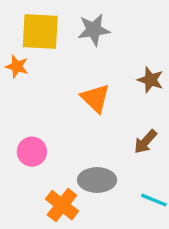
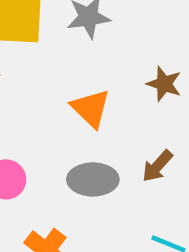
gray ellipse: (97, 180) -> (93, 179), moved

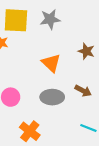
brown arrow: (157, 166) -> (83, 91), turned -105

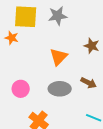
orange triangle: (51, 63) -> (59, 57), turned 30

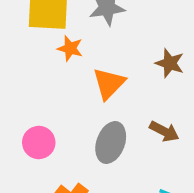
orange star: (12, 38) -> (70, 48), moved
gray ellipse: (60, 89) -> (111, 143), turned -70

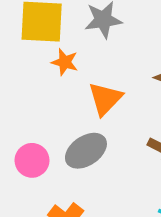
gray ellipse: (111, 143) -> (86, 151), moved, turned 36

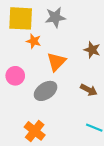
pink circle: (32, 160) -> (15, 76), moved

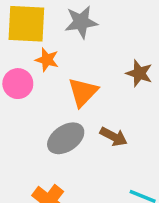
pink circle: (15, 76) -> (18, 84), moved
brown arrow: (89, 90) -> (114, 137), moved

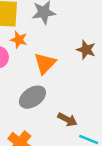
brown arrow: (114, 137) -> (67, 120), moved

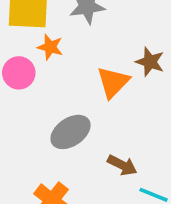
orange triangle: (45, 63) -> (113, 82), moved

